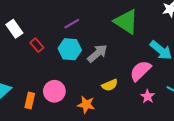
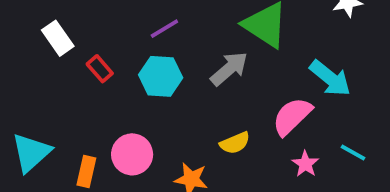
gray arrow: (97, 53) -> (229, 69), moved

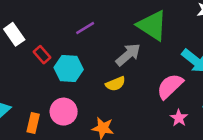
cyan hexagon: (161, 76) -> (69, 69), moved
yellow semicircle: (235, 143) -> (115, 84), moved

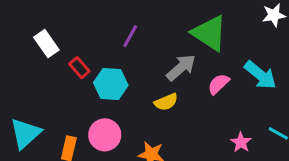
purple line: (85, 28) -> (130, 36), turned -30
pink semicircle: (170, 86) -> (218, 84), moved, size x0.7

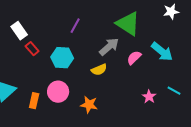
red rectangle: (79, 68) -> (32, 49), moved

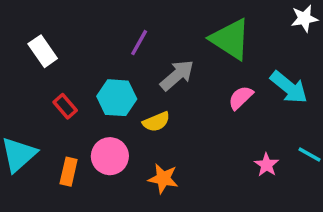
gray arrow: (109, 47) -> (177, 75), moved
red rectangle: (32, 49) -> (65, 106), moved
yellow semicircle: (99, 70) -> (156, 122), moved

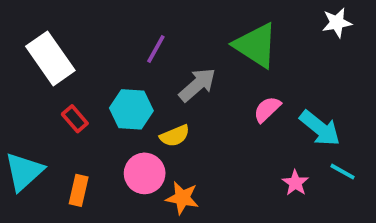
white rectangle: (43, 51) -> (50, 58), size x1.5
cyan arrow: (289, 87) -> (320, 128), moved
pink circle: (110, 156) -> (145, 173), moved

